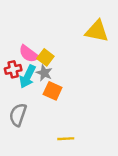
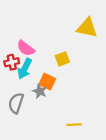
yellow square: (45, 57) -> (62, 59), moved, turned 32
gray star: (44, 73) -> (40, 91), moved
yellow line: (66, 139) -> (74, 125), moved

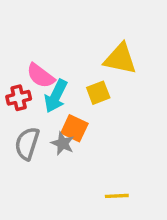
yellow triangle: (87, 28) -> (120, 59), moved
cyan arrow: (25, 69) -> (56, 96), moved
gray semicircle: (16, 103) -> (27, 143), moved

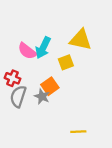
cyan arrow: (56, 96) -> (43, 48), moved
red cross: (19, 98) -> (12, 78), moved, turned 35
orange square: (74, 128) -> (50, 86), turned 30

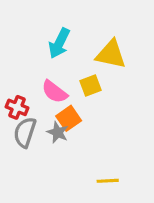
cyan arrow: (43, 48) -> (59, 43), moved
pink semicircle: (27, 51) -> (55, 92), moved

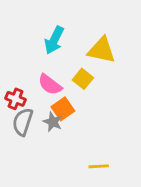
yellow square: (91, 85) -> (83, 79), turned -30

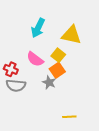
orange square: (63, 109) -> (57, 70), moved
gray semicircle: (23, 122) -> (16, 85), turned -102
gray star: (53, 122) -> (49, 82), moved

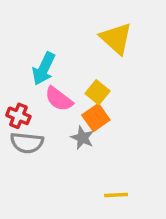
cyan arrow: (38, 28) -> (44, 69), moved
yellow triangle: (71, 35) -> (116, 38), moved, turned 30

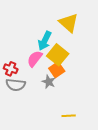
cyan arrow: (44, 69) -> (45, 41), moved
yellow square: (98, 92) -> (58, 55), size x1.5
pink semicircle: (59, 99) -> (35, 59), turned 90

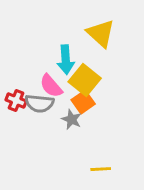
cyan arrow: (45, 41) -> (66, 60), turned -30
pink semicircle: (35, 59) -> (51, 86), turned -78
gray semicircle: (16, 85) -> (39, 103), moved

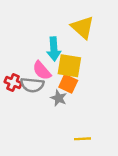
yellow square: (85, 80) -> (69, 66), turned -30
orange square: (83, 102) -> (68, 84), turned -30

